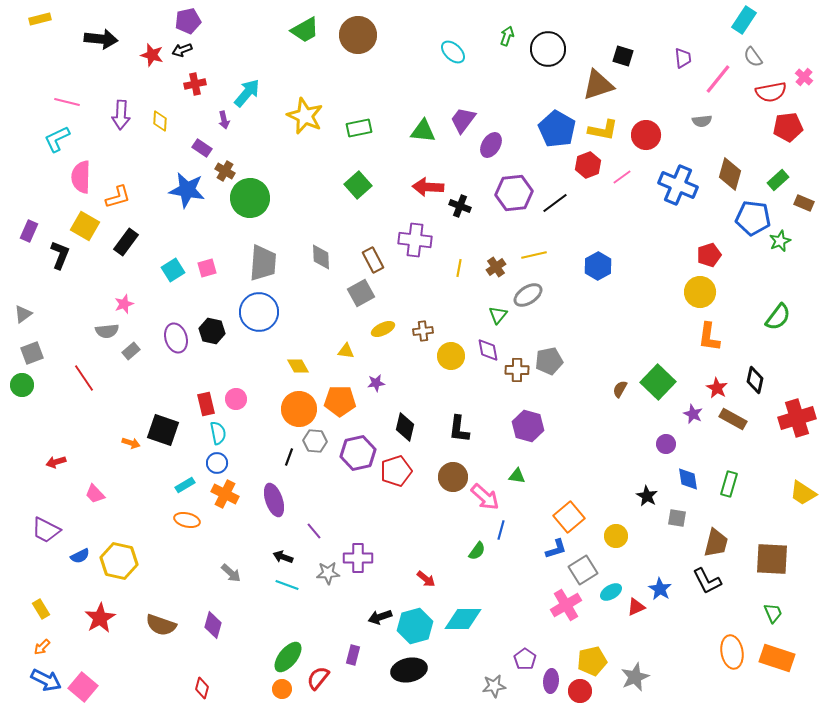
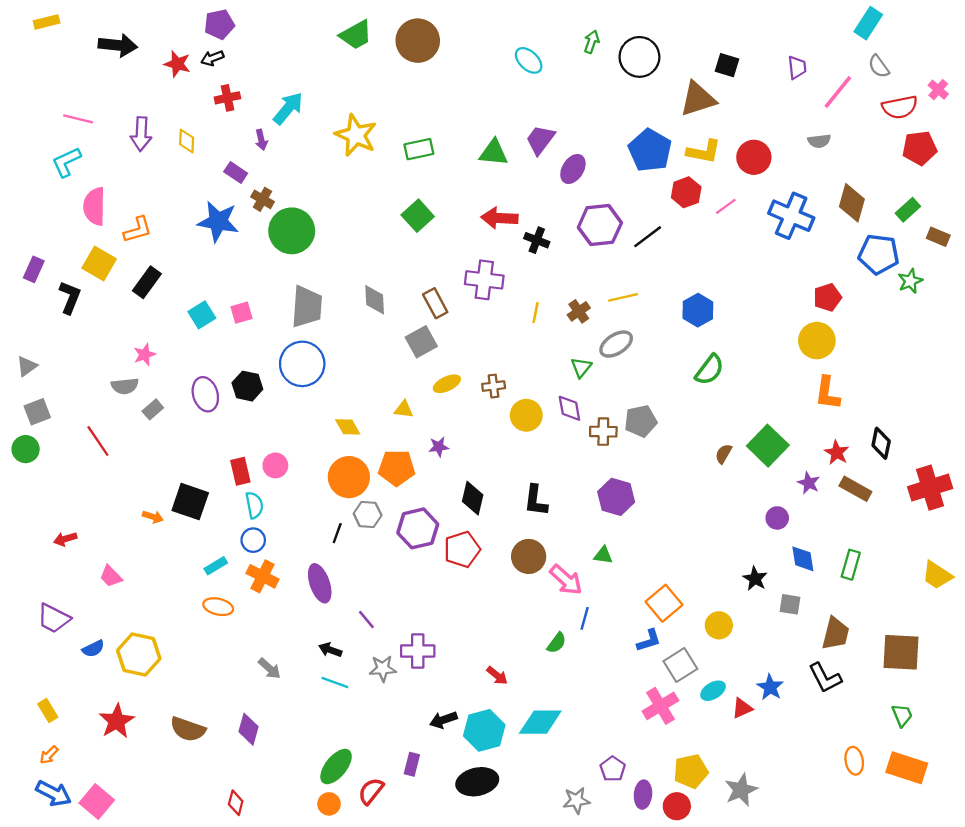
green semicircle: (778, 317) -> (710, 370), moved
orange ellipse: (732, 652) -> (854, 761), size x0.7

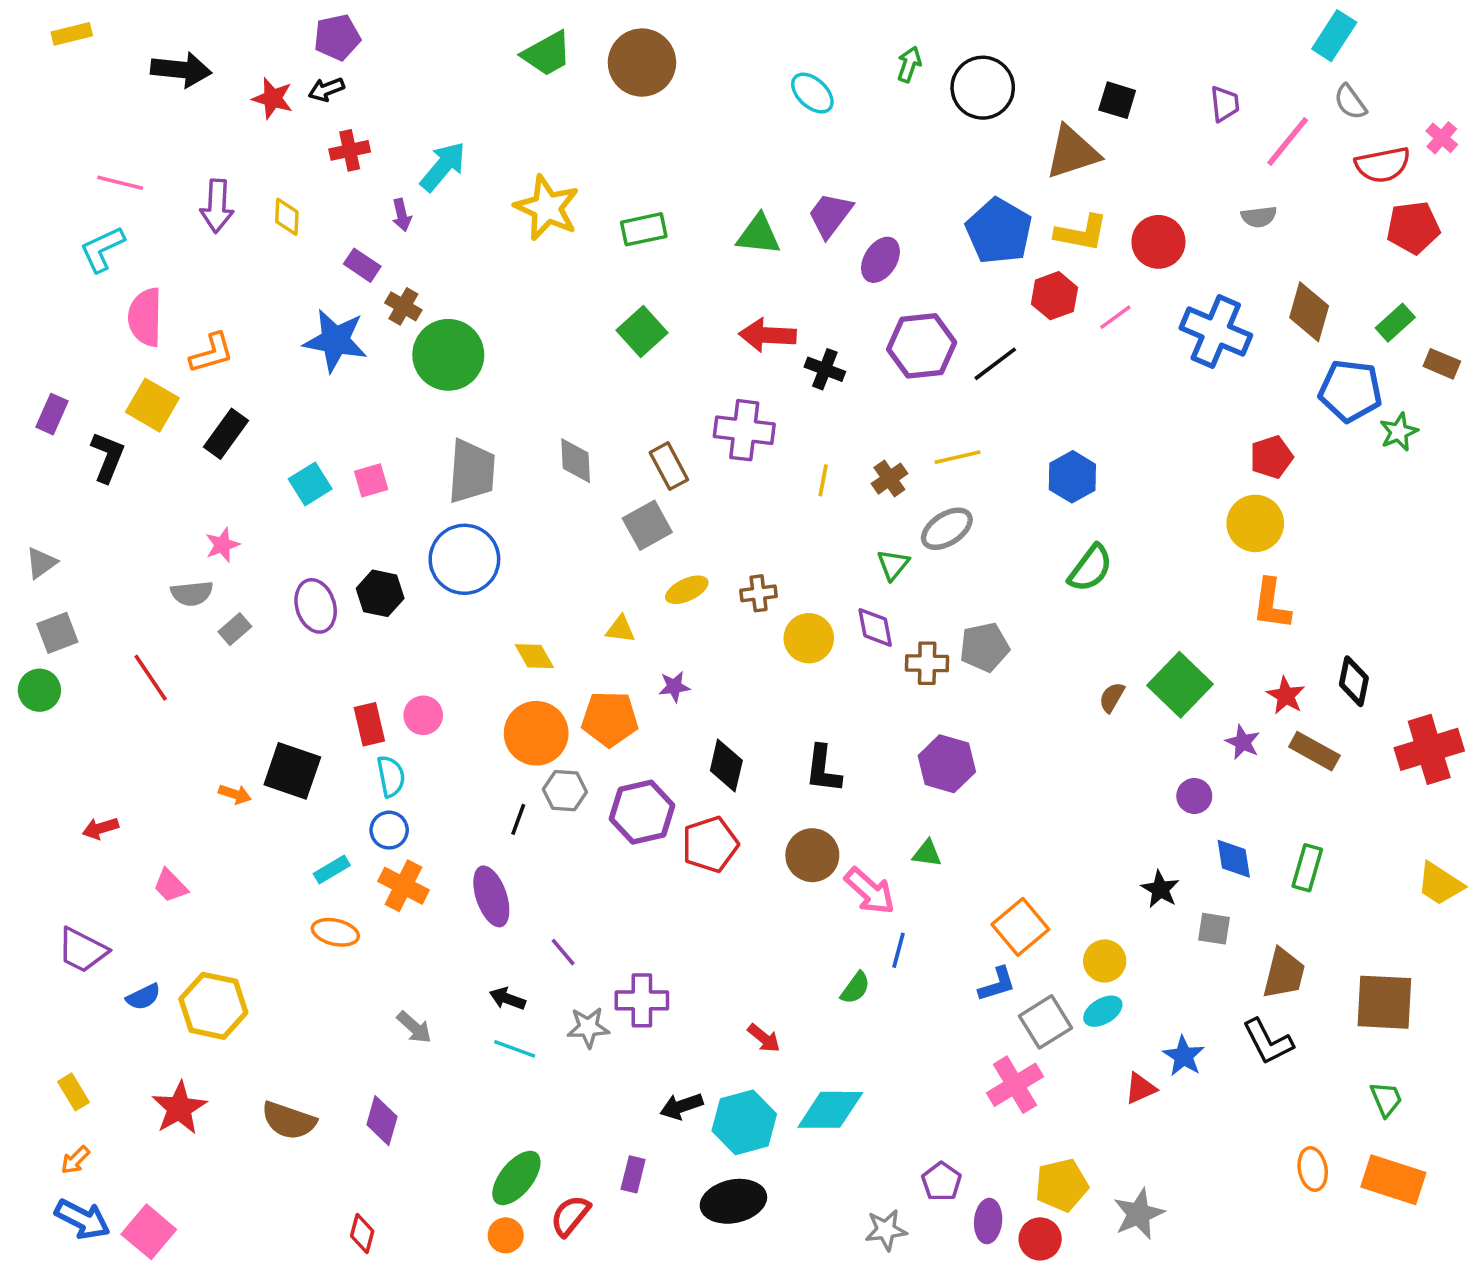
cyan ellipse: (713, 691) -> (1103, 1011), moved

